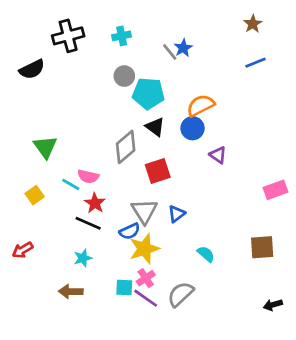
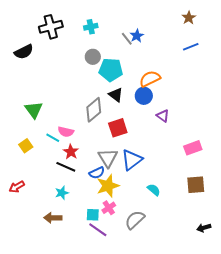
pink rectangle: (276, 190) -> (193, 148), moved
blue triangle: (176, 214) -> (132, 160), size x1.6
purple line: (146, 298) -> (98, 230), moved

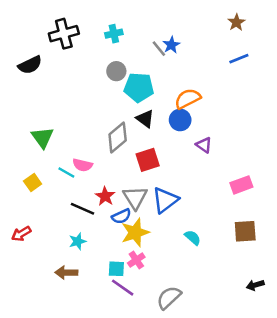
red star: (71, 152) -> (105, 196), moved
gray semicircle: (135, 220) -> (169, 298), moved

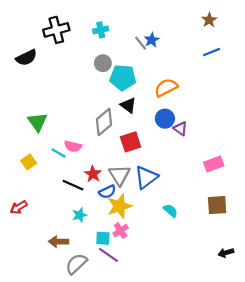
blue circle: (180, 120) -> (165, 119), moved
cyan star: (78, 241) -> (80, 215), moved
gray semicircle: (169, 298) -> (76, 264), moved

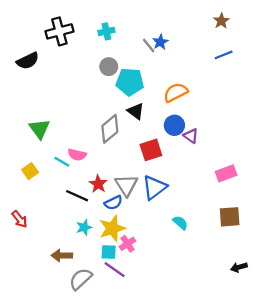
red square: (131, 142) -> (151, 150), moved
yellow star: (119, 206) -> (112, 229), moved
red arrow: (19, 207) -> (20, 219), turned -98

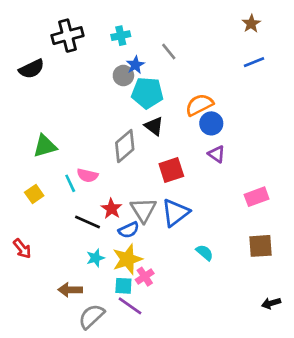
blue star: (160, 42) -> (135, 65), moved
blue circle: (174, 125) -> (211, 123), moved
green triangle: (39, 129) -> (45, 146), turned 50
cyan line: (62, 162) -> (70, 183), turned 35

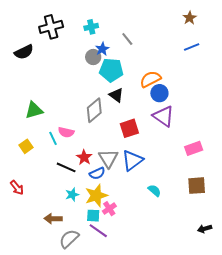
purple triangle: (217, 154) -> (163, 116), size x1.6

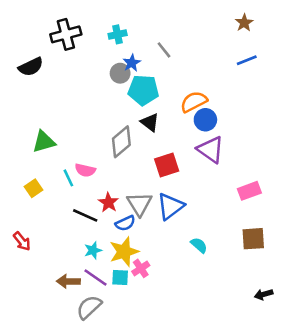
purple line: (98, 231) -> (96, 277), moved

